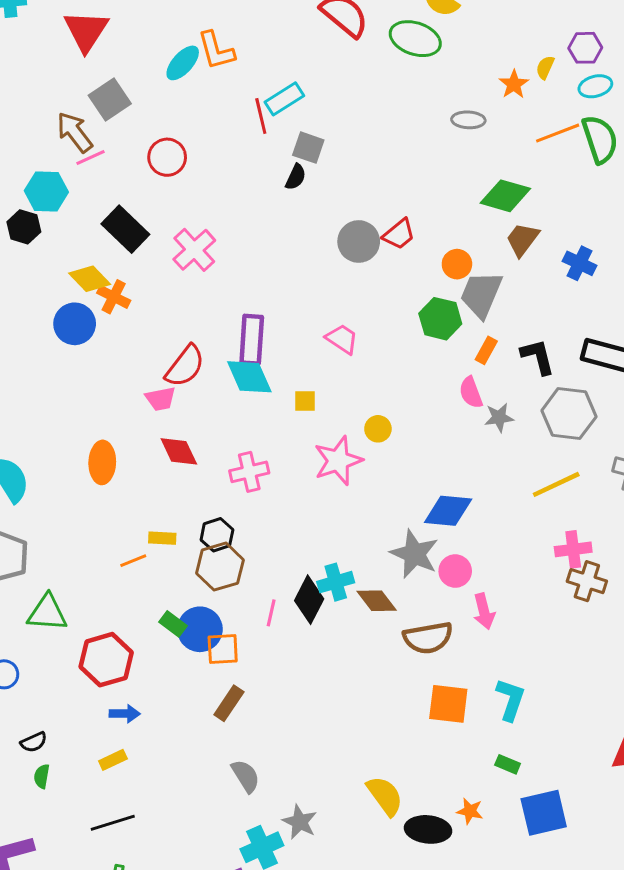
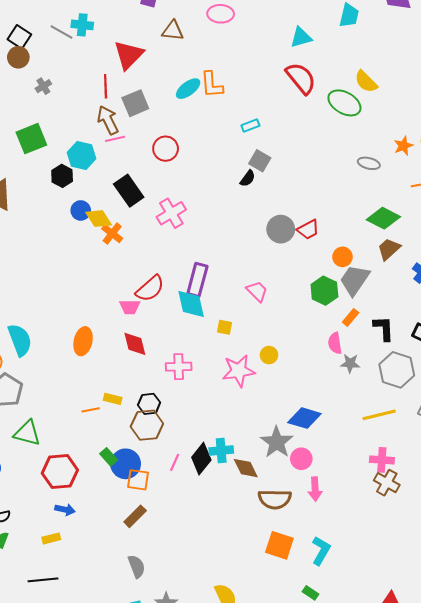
cyan rectangle: (284, 99) -> (250, 126), size x0.7
red line: (261, 116) -> (106, 86), moved
blue circle: (75, 324) -> (81, 210), moved, size x0.7

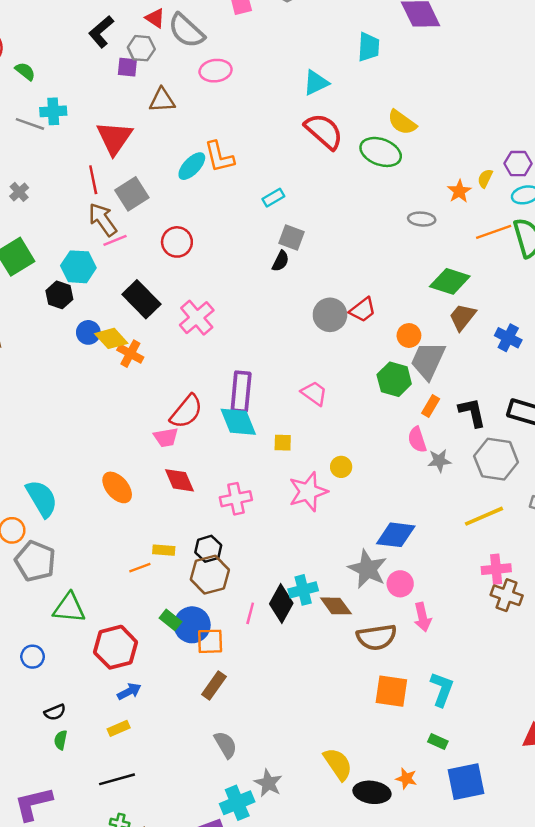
orange ellipse: (83, 341) -> (117, 487), turned -44
blue arrow: (65, 510) -> (129, 691), turned -30

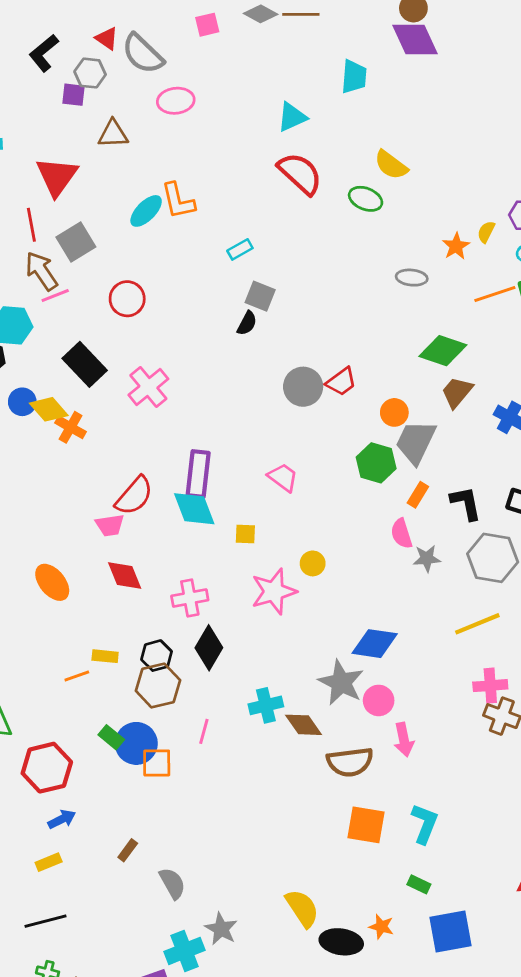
green ellipse: (381, 152) -> (366, 199), size x0.7
black diamond: (281, 604) -> (209, 648), moved
brown rectangle: (214, 685) -> (128, 850), moved, size x0.7

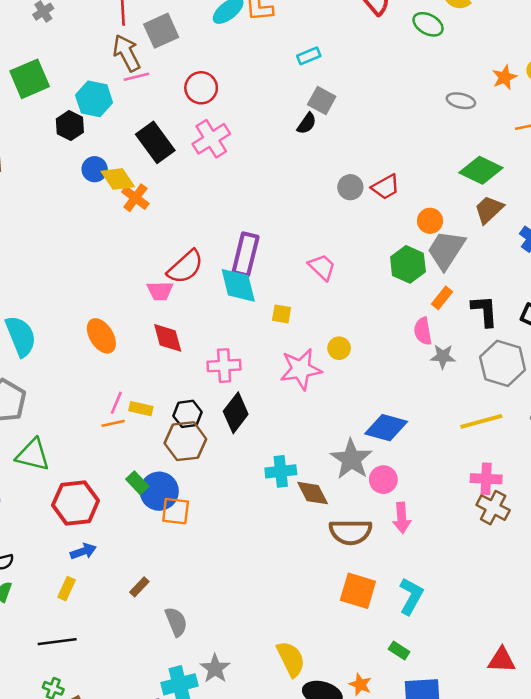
pink cross: (148, 387) -> (211, 139), moved
gray circle: (303, 387) -> (350, 187), size x0.7
pink line: (204, 731) -> (116, 403), moved
yellow rectangle: (49, 862) -> (67, 589), turned -50

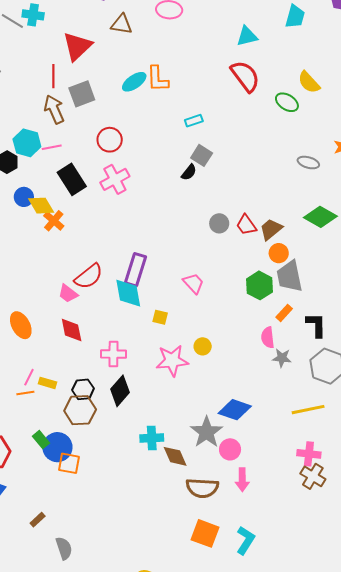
pink line: (136, 77) -> (52, 147), moved
red trapezoid: (385, 187) -> (246, 225), turned 80
brown trapezoid: (489, 210) -> (271, 229), moved
gray trapezoid: (446, 250) -> (290, 276), turned -48
pink trapezoid: (160, 291) -> (68, 293), turned 35

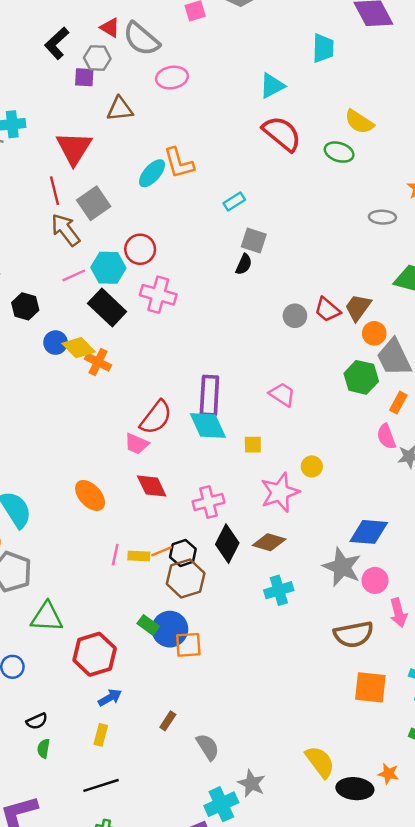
cyan hexagon: (27, 143) -> (108, 268), moved
pink cross: (115, 179) -> (158, 295), turned -32
orange line: (25, 393) -> (162, 551), moved
brown diamond: (175, 456) -> (269, 542), moved, turned -36

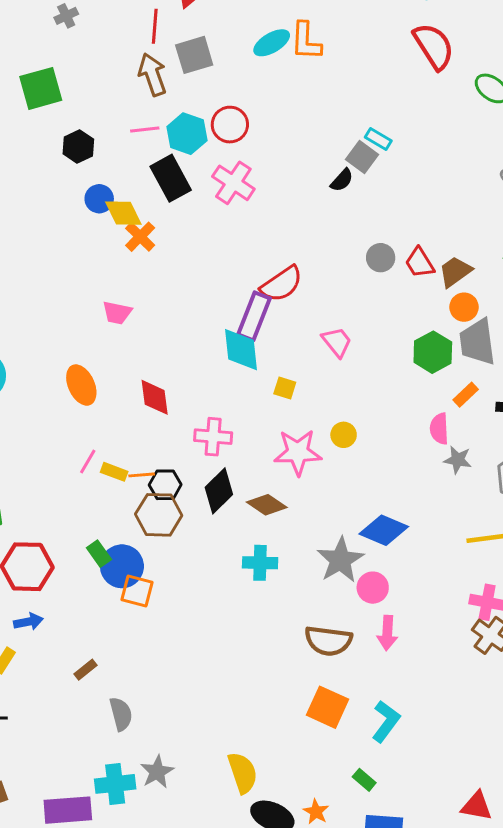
cyan rectangle: (234, 201) -> (378, 139), moved, turned 45
red semicircle: (156, 417) -> (282, 284), moved
pink trapezoid: (137, 444) -> (117, 313), moved, turned -30

